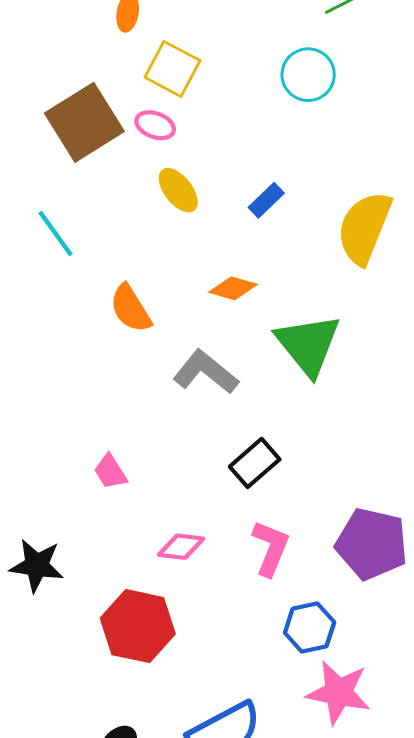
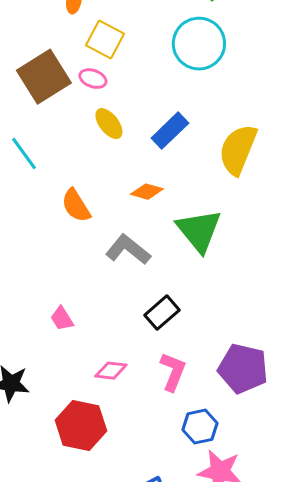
cyan circle: (308, 75) -> (199, 44), size x1.4
blue rectangle: (266, 200) -> (170, 131), size x1.5

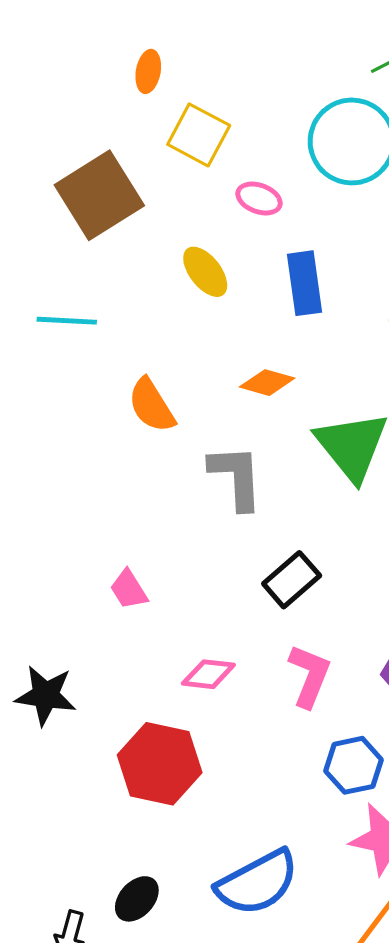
pink ellipse: (93, 79) -> (259, 198), moved
blue rectangle: (170, 131) -> (305, 283), turned -54
cyan line: (24, 154) -> (67, 321), turned -51
gray L-shape: (128, 250) -> (236, 477), turned 48

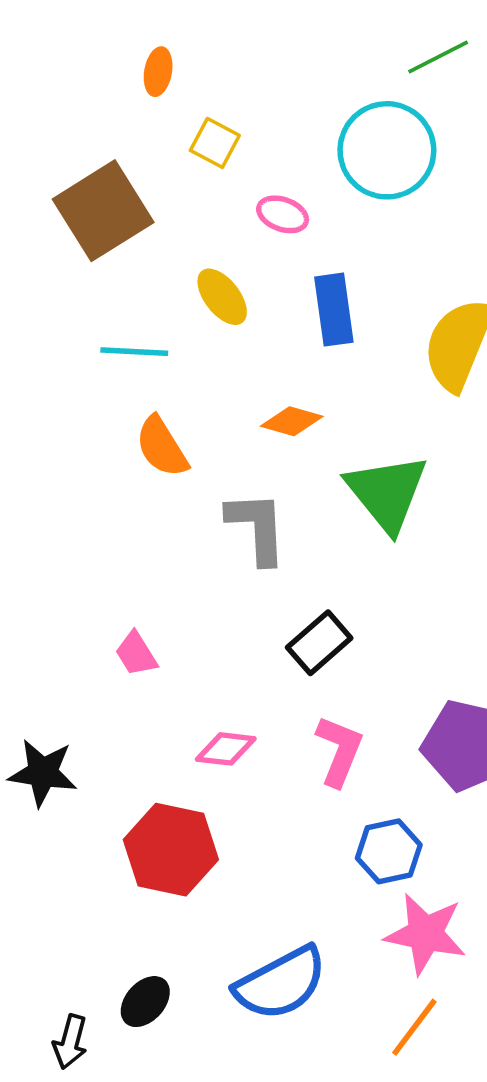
yellow square: (199, 135) -> (215, 143), size x0.7
cyan line: (67, 321) -> (134, 352), moved

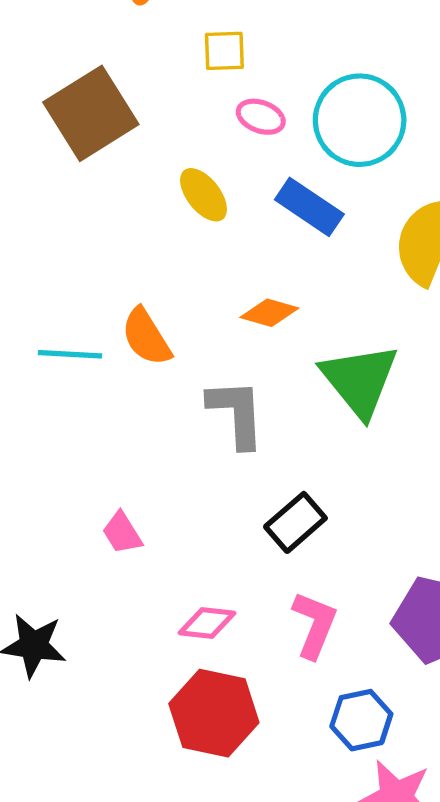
yellow square: (215, 143) -> (224, 51), moved, turned -30
cyan circle: (387, 150) -> (360, 120), moved
blue rectangle: (334, 310) -> (309, 207), turned -48
cyan line: (134, 352) -> (70, 354), moved
red hexagon: (171, 850) -> (214, 713), moved

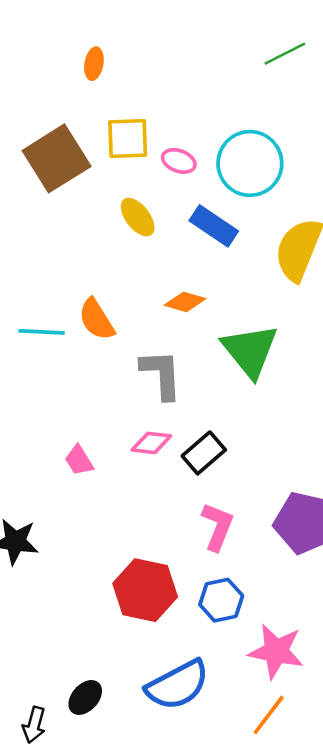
yellow square: (224, 51) -> (128, 138), moved, size x1.4
pink diamond: (207, 623) -> (151, 443), moved
blue hexagon: (361, 720) -> (221, 600), moved

